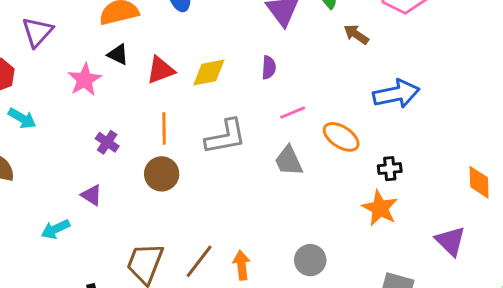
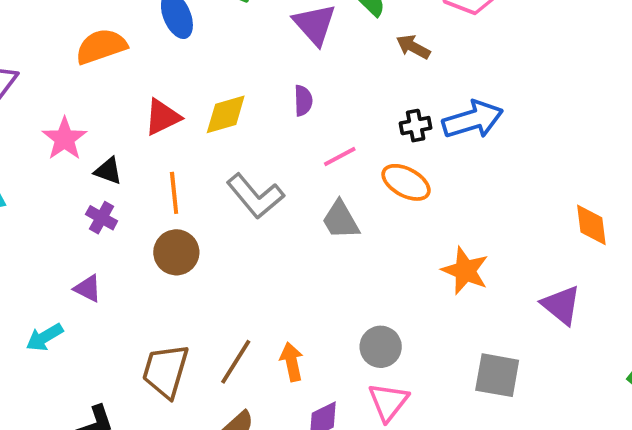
black triangle: (118, 54) -> (108, 171), moved
gray L-shape: (226, 137) -> (255, 196), turned 66
black cross: (390, 169) -> (416, 126), moved

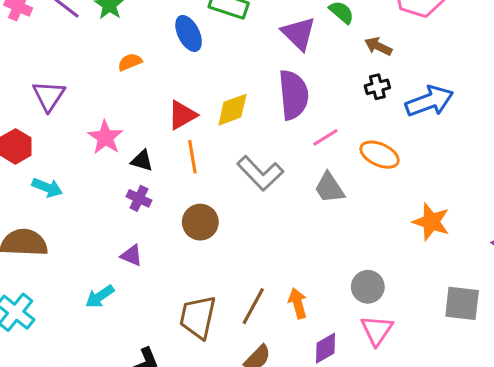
orange semicircle: (101, 46) -> (130, 62), size x0.6
purple semicircle: (303, 101) -> (293, 95), size x2.0
black cross: (416, 126) -> (377, 87), moved
orange line: (174, 193) -> (192, 157), moved

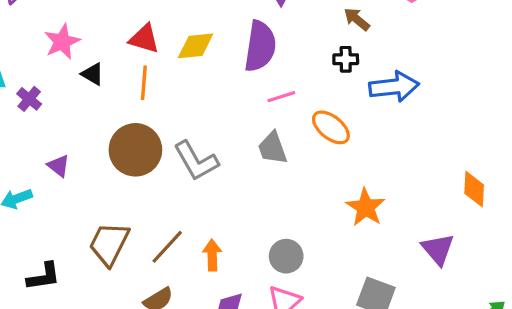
red triangle: (182, 115) -> (144, 39), turned 32
gray L-shape: (260, 173) -> (196, 161), moved
purple cross: (139, 198) -> (29, 99), moved
brown circle: (200, 222) -> (135, 150), size x1.4

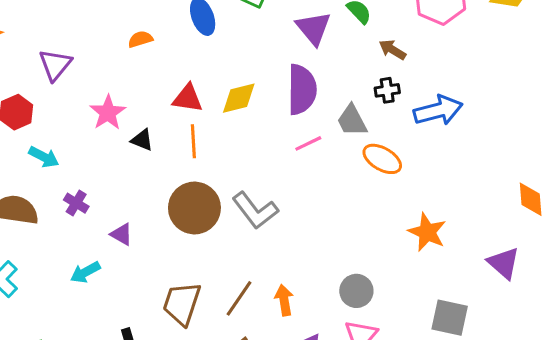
pink line: (281, 97) -> (308, 143), moved
purple cross: (29, 99) -> (76, 203), moved
gray trapezoid: (273, 148) -> (352, 121), moved

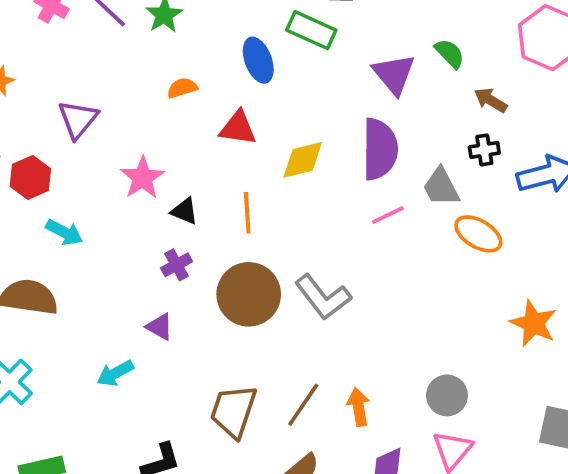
red triangle: (188, 98) -> (238, 128), moved
purple cross: (76, 203) -> (177, 265), moved, turned 30

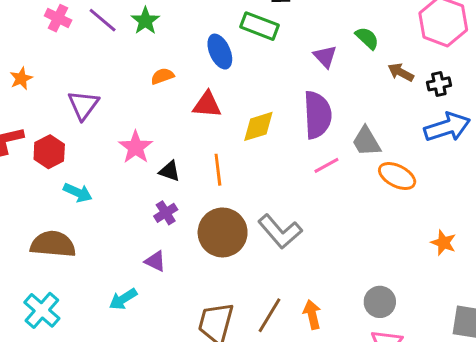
purple triangle: (394, 74) -> (325, 56), size x0.7
black cross: (484, 150) -> (439, 84), moved
orange star: (533, 323) -> (443, 243), size x0.7

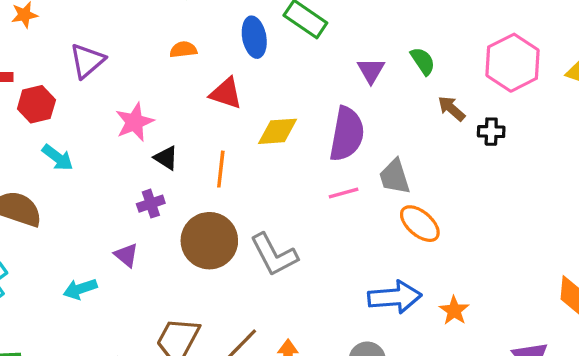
blue arrow: (447, 127) -> (395, 297), moved

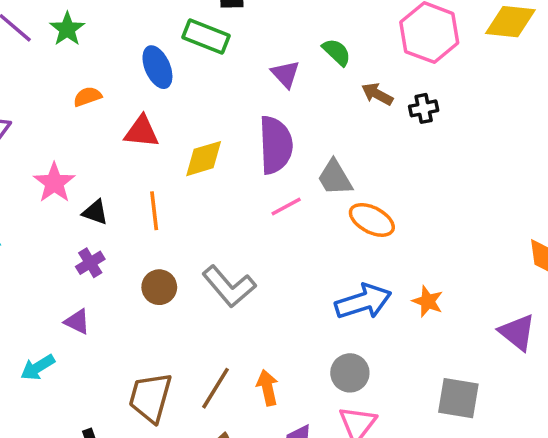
brown circle: (209, 241) -> (159, 287), size x0.6

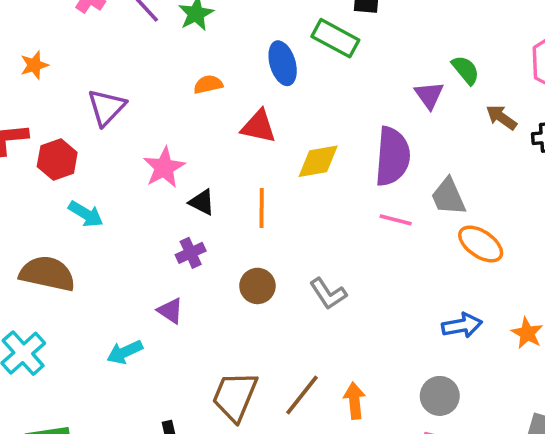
purple triangle: (285, 74) -> (429, 95), moved
pink line: (286, 206) -> (396, 220), turned 36
gray L-shape: (229, 286) -> (328, 294), size x0.7
blue arrow: (363, 302) -> (462, 325), size x0.7

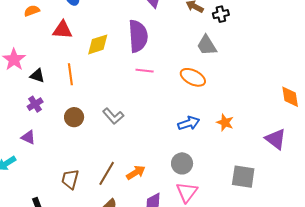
gray trapezoid: (448, 197) -> (207, 45), moved
brown trapezoid: (235, 396) -> (70, 179), size x0.7
orange arrow: (355, 401) -> (136, 173), turned 72

